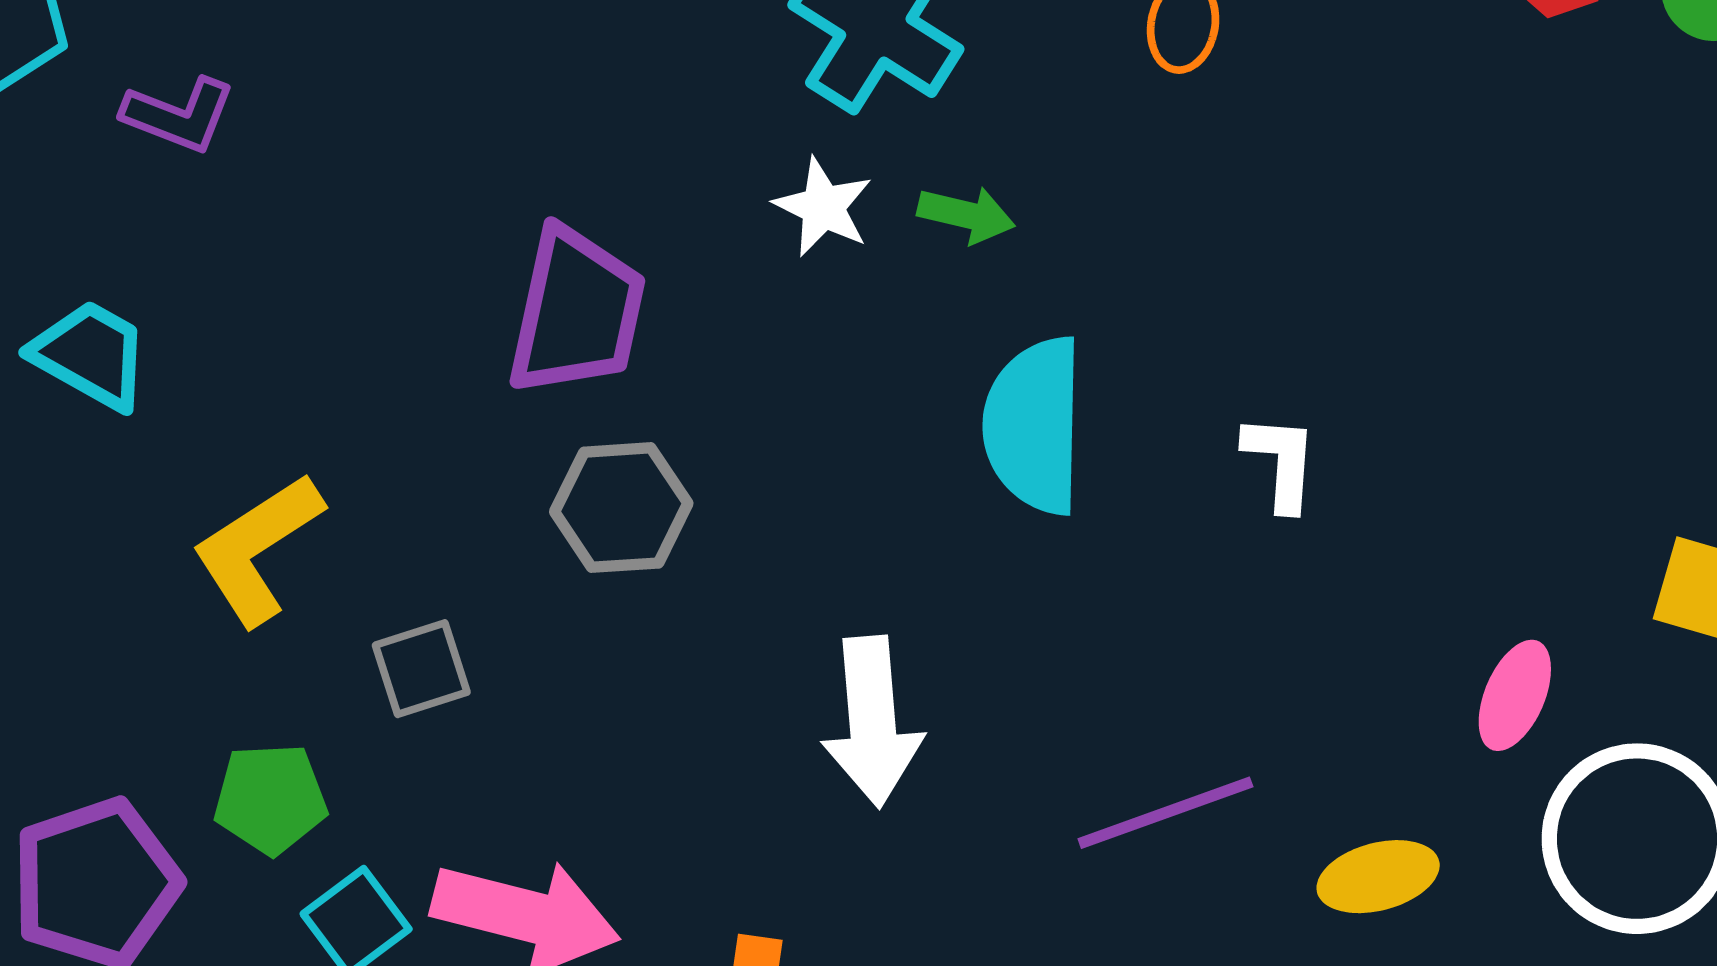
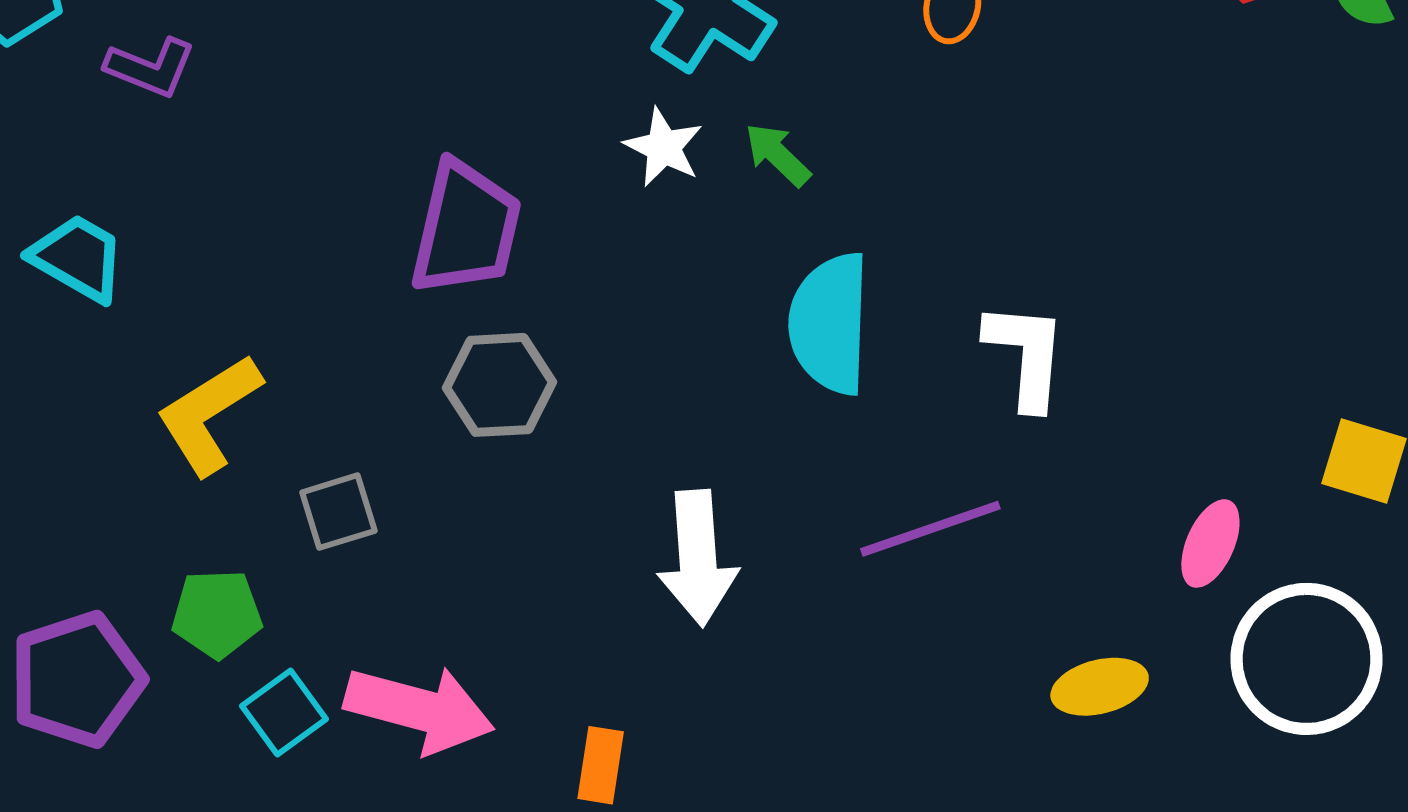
green arrow: (966, 215) -> (778, 155), turned -150
white L-shape: (1281, 462) -> (1026, 355), size x1.4
purple line: (1165, 813) -> (930, 529), moved

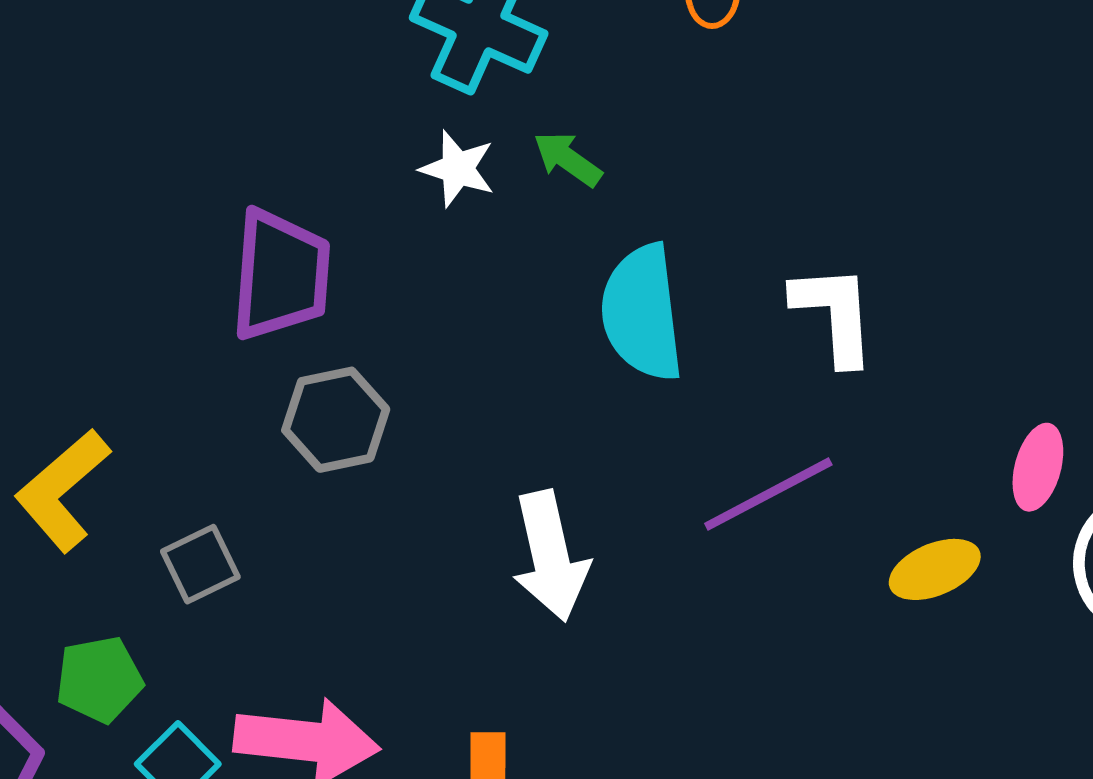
yellow ellipse: (1100, 687) -> (935, 569), moved

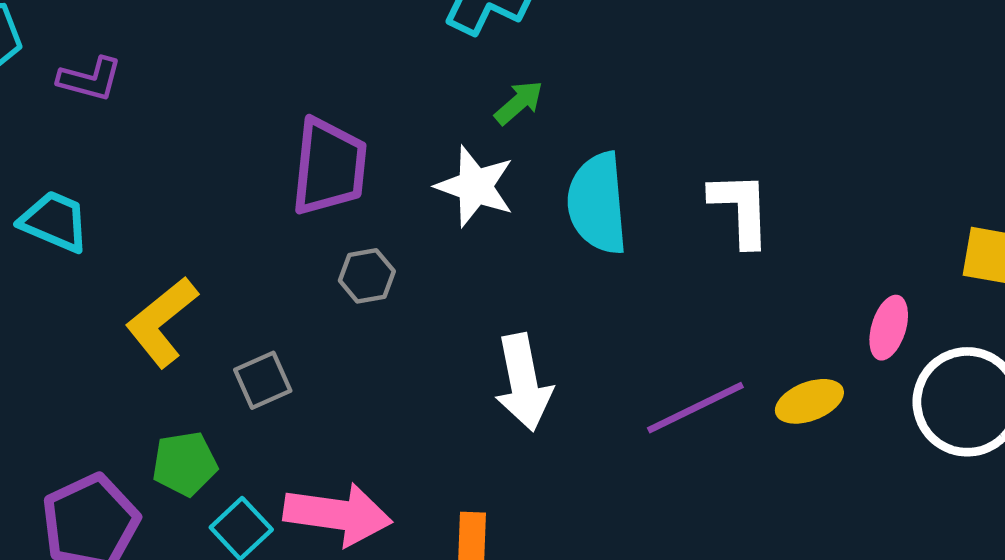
green arrow: (568, 159) -> (519, 103), moved, turned 102
white star: (458, 169) -> (475, 186), moved, size x1.4
gray hexagon: (336, 420) -> (367, 276), size x0.7
purple line: (768, 494) -> (695, 408), moved

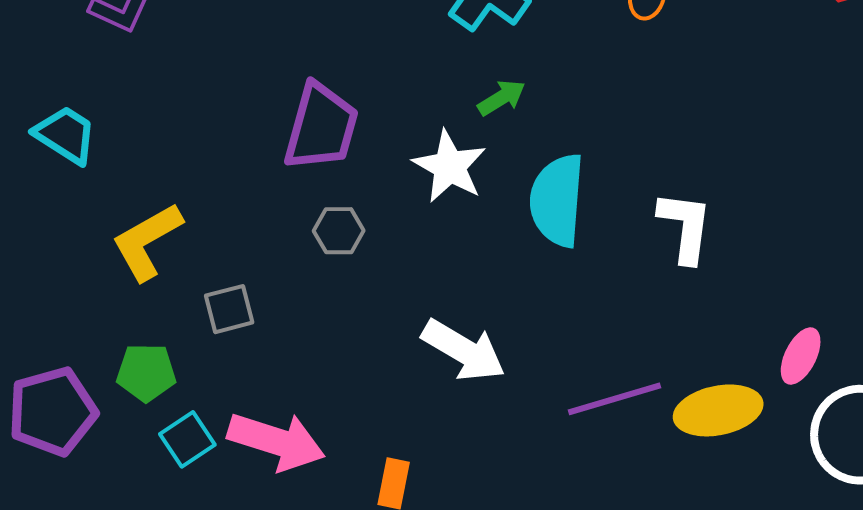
white arrow: (523, 382) -> (464, 350), turned -58
yellow ellipse: (809, 401) -> (718, 410), size x1.4

